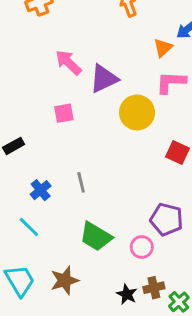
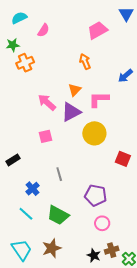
orange triangle: (163, 48) -> (75, 90), moved
pink L-shape: (171, 82) -> (99, 99), moved
gray line: (81, 182) -> (59, 174), moved
purple pentagon: (166, 219) -> (96, 195), moved
green trapezoid: (96, 237) -> (58, 215), moved

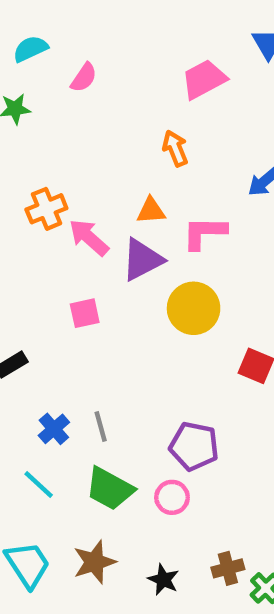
orange cross: (25, 63) -> (46, 209), moved
orange triangle: (75, 90) -> (151, 211), turned 40
gray line: (59, 174) -> (101, 426), moved
pink circle: (102, 223) -> (172, 497), moved
black star: (94, 255) -> (163, 580), moved

